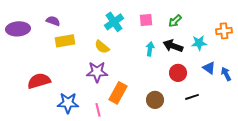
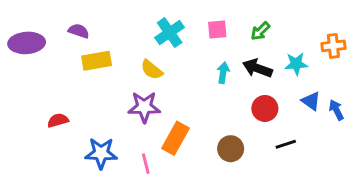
red semicircle: (39, 81) -> (58, 120), size x0.6

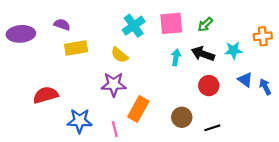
pink square: (217, 30) -> (171, 23), size x1.5
red semicircle: (58, 120) -> (46, 95), size x1.5
black line: (286, 144) -> (212, 128), moved

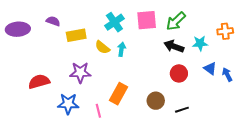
green arrow: (205, 24) -> (176, 21), size x1.5
yellow rectangle: (76, 48) -> (76, 35), moved
cyan arrow: (176, 57) -> (122, 49), moved
purple star: (114, 84) -> (80, 72), moved

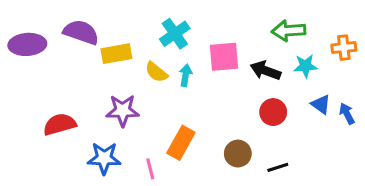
pink square: (147, 20) -> (224, 57), moved
purple semicircle: (53, 21) -> (81, 32), size x1.6
green arrow: (176, 21) -> (289, 31), moved, turned 40

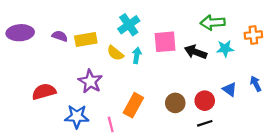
purple semicircle: (81, 32) -> (60, 36), moved, size x0.6
blue triangle: (321, 104) -> (230, 89), moved
purple star: (123, 111) -> (90, 81), turned 30
red circle: (273, 112) -> (205, 101), moved
brown circle: (238, 154) -> (175, 103), moved

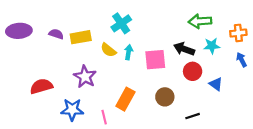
pink square: (165, 42) -> (155, 60), moved
blue arrow: (256, 84) -> (242, 60), moved
red circle: (205, 101) -> (193, 71), moved

